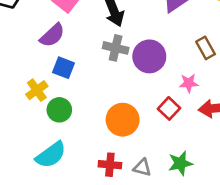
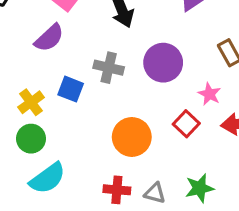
gray cross: (116, 48) -> (109, 68), moved
blue square: (64, 68) -> (71, 89), moved
pink star: (189, 83) -> (209, 94), turned 30
green circle: (59, 110) -> (31, 139), moved

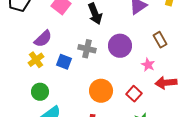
purple semicircle: (49, 38) -> (43, 39), moved
yellow cross: (31, 102) -> (36, 60), moved
red square: (186, 124) -> (134, 94), moved

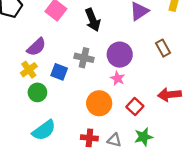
pink star: (148, 65) -> (118, 78), moved
green circle: (40, 92) -> (37, 92), moved

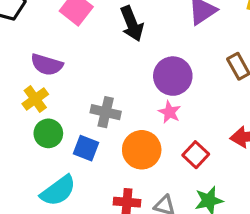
purple semicircle: (36, 47) -> (47, 65), turned 60
gray cross: (84, 58) -> (106, 112), moved
blue square: (59, 72) -> (86, 148), moved

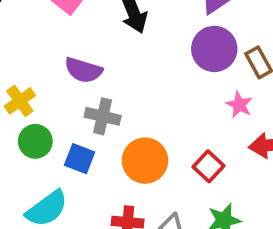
purple semicircle: (47, 65) -> (83, 70), moved
purple circle: (173, 76) -> (214, 49), moved
pink star: (170, 112) -> (239, 105), moved

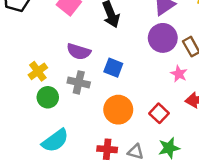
gray cross: (103, 116) -> (79, 82), moved
blue square: (80, 159) -> (113, 68), moved

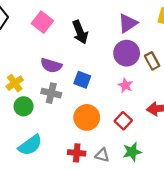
pink star: (179, 74) -> (125, 85), moved

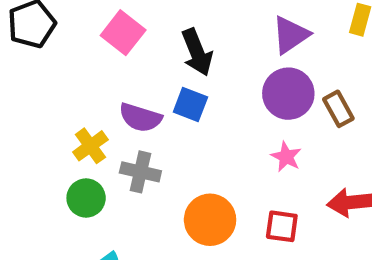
blue square: (82, 80) -> (190, 104), moved
yellow cross: (15, 83) -> (90, 146), moved
red square: (123, 121) -> (282, 226), turned -35

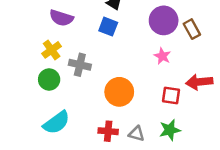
purple semicircle: (140, 118) -> (61, 18), moved
red square: (282, 226) -> (171, 96), moved

